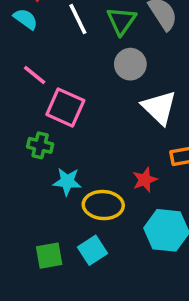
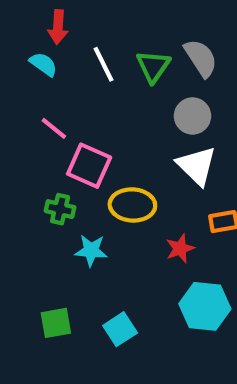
gray circle: (130, 64) -> (192, 116), moved
yellow ellipse: (103, 205) -> (132, 205), moved
green square: (49, 256) -> (56, 323), moved

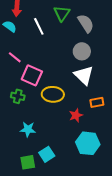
green triangle: (153, 66) -> (62, 13), moved
cyan star: (91, 251) -> (28, 129), moved
green square: (56, 323) -> (28, 162), moved

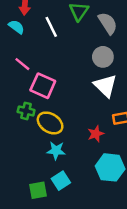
yellow ellipse: (53, 94) -> (50, 123), moved, turned 30
cyan star: (28, 129) -> (56, 151), moved

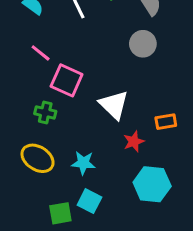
white triangle: (105, 86) -> (114, 105), moved
yellow ellipse: (50, 123) -> (38, 158), moved
cyan square: (61, 181) -> (89, 201), turned -30

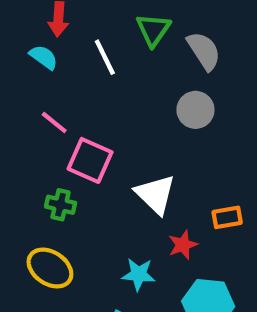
cyan star: (83, 163) -> (139, 274), moved

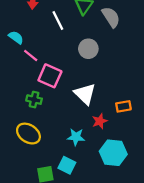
cyan semicircle: (44, 57) -> (16, 37), moved
gray circle: (195, 110) -> (88, 49), moved

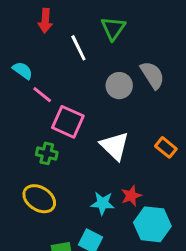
gray semicircle: (111, 17) -> (152, 75), moved
orange rectangle: (123, 106) -> (166, 147), moved, turned 49
red star: (100, 121) -> (131, 196), moved

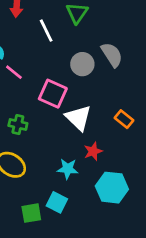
pink square: (68, 122) -> (53, 94), moved
red star: (131, 196) -> (93, 151), moved

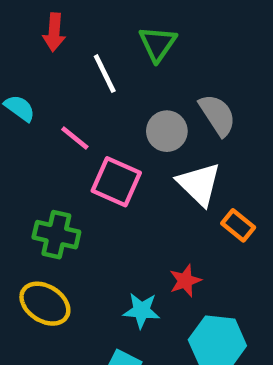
pink line: (14, 72) -> (75, 138), moved
white triangle: (78, 118) -> (199, 184), moved
green cross: (18, 124) -> (56, 235), size x1.4

